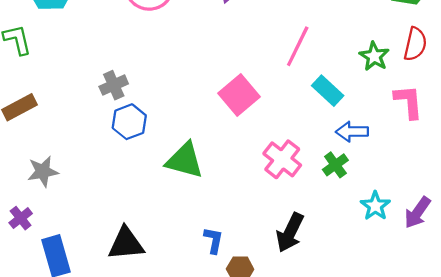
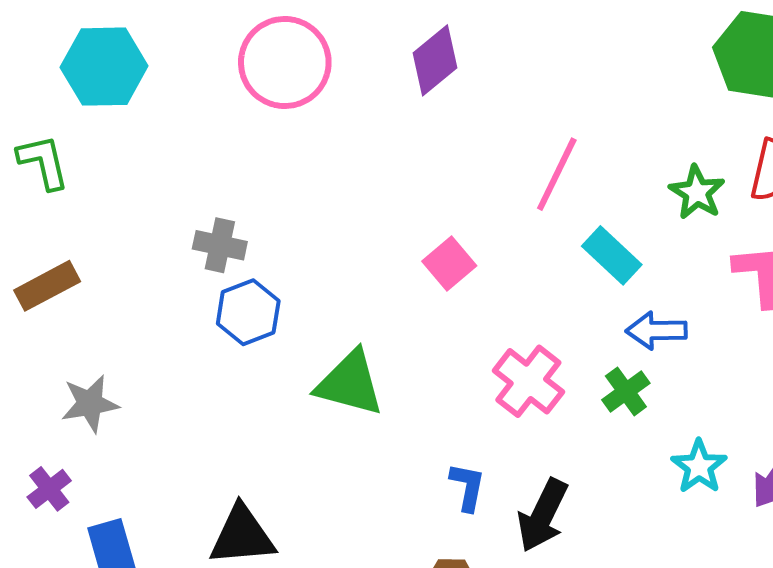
gray cross: (114, 85) -> (220, 245), turned 36
pink square: (239, 95) -> (449, 264), size x0.7
blue L-shape: (213, 240) -> (468, 487), moved

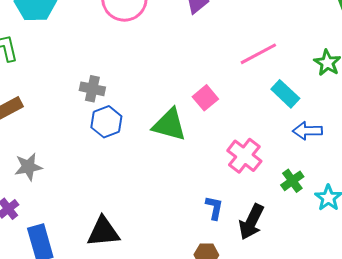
pink line: (557, 174) -> (258, 54), turned 36
green triangle: (350, 383) -> (169, 125), moved
green cross: (626, 391) -> (292, 181), moved

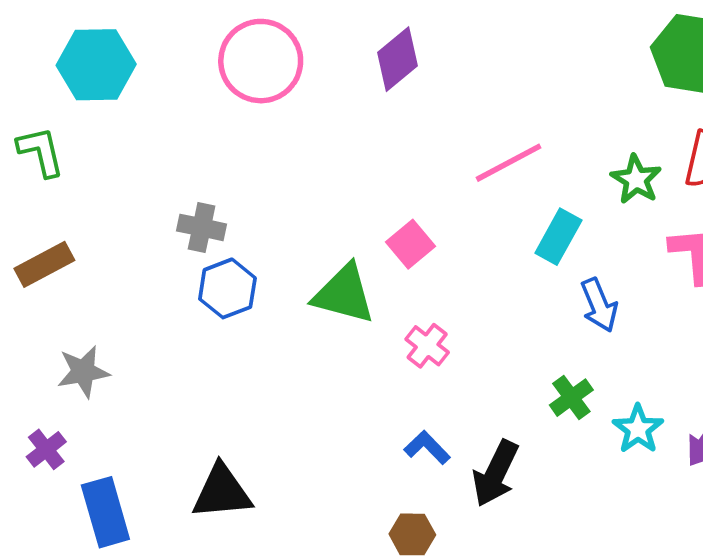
cyan rectangle: (285, 94) -> (558, 237), turned 76
blue arrow: (307, 131) -> (599, 305), turned -112
pink cross: (244, 156) -> (427, 346), moved, size x0.7
blue L-shape: (214, 208) -> (427, 447), turned -55

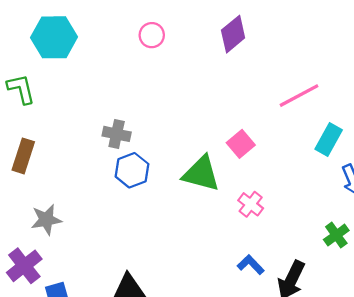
pink circle: (261, 61) -> (152, 35), size x0.5
brown rectangle: (44, 264) -> (23, 156), turned -44
purple cross: (46, 449) -> (24, 266), size x1.5

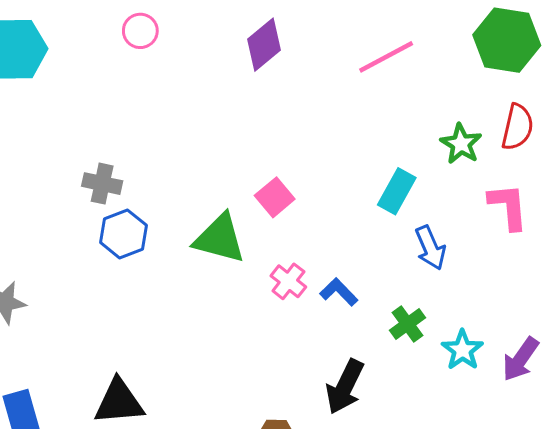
pink circle: (152, 35) -> (140, 31), moved
pink line: (299, 96) -> (386, 57), moved
blue L-shape: (251, 265) -> (339, 292), moved

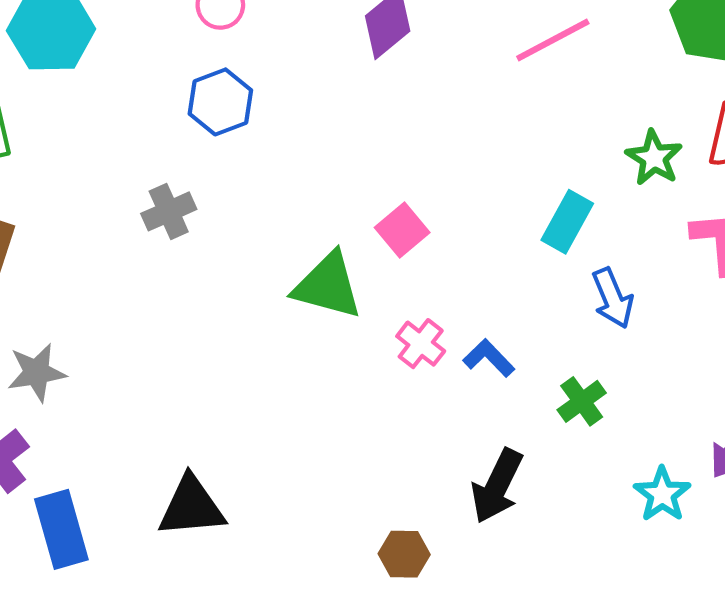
gray cross: (102, 184) -> (169, 211), turned -36
blue hexagon: (124, 234) -> (220, 102), moved
cyan star: (462, 350) -> (662, 494), moved

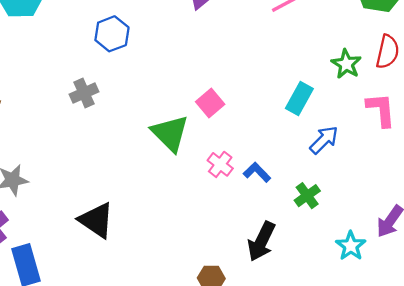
green triangle: (328, 286) -> (170, 133), turned 30
blue arrow: (613, 298) -> (324, 140), turned -112
black triangle: (191, 507) -> (96, 220), moved, turned 39

